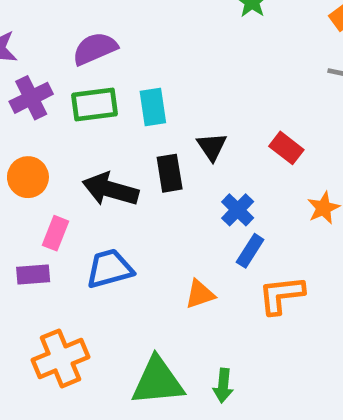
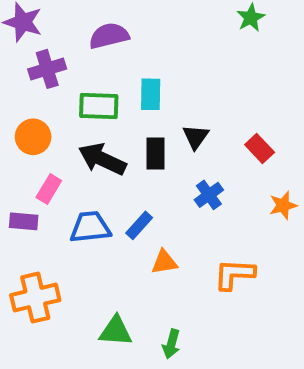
green rectangle: (94, 105) -> (99, 106), moved
blue rectangle: (250, 251) -> (139, 225), moved
green triangle: (158, 381) -> (116, 331), size x0.7

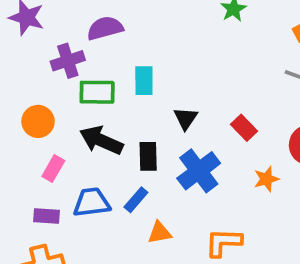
purple cross: (47, 69) -> (68, 61), moved
black rectangle: (156, 154) -> (148, 156), moved
blue cross: (209, 195) -> (199, 171), size x1.6
purple rectangle: (24, 221) -> (46, 216), moved

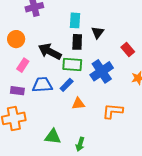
green rectangle: (97, 92) -> (72, 65), moved
black triangle: (186, 118) -> (98, 33), moved
black rectangle: (148, 156) -> (77, 42), moved

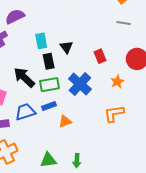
red rectangle: (128, 50) -> (100, 56), turned 32
black arrow: (50, 52) -> (24, 77), turned 30
blue rectangle: (67, 85) -> (49, 106), turned 40
orange L-shape: (113, 111) -> (114, 114), moved

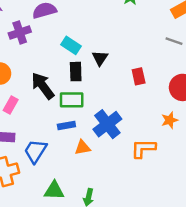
cyan rectangle: (41, 41) -> (71, 45), turned -56
orange star: (117, 82) -> (170, 120), moved
blue cross: (80, 84) -> (107, 124), moved
blue trapezoid: (25, 112) -> (35, 151), moved, turned -50

